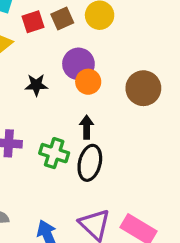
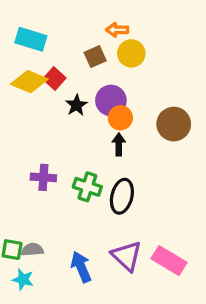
red square: (33, 22) -> (54, 78), moved, turned -30
black star: (36, 85) -> (76, 105), moved, turned -30
black arrow: (87, 127) -> (119, 144), moved

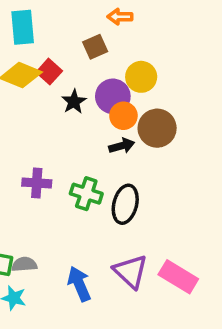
cyan rectangle: (31, 39) -> (23, 27), turned 68
yellow circle: (131, 53) -> (141, 77), moved
brown circle: (174, 124) -> (157, 128), moved
black arrow: (119, 144) -> (122, 146), turned 75

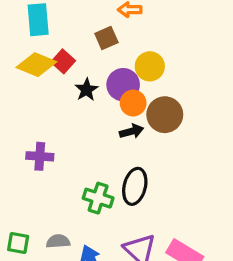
purple cross: (37, 183) -> (40, 156), moved
green cross: (86, 194) -> (98, 198), moved
gray semicircle: (24, 264) -> (58, 241), moved

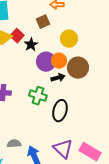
purple circle: (123, 85) -> (46, 62), moved
black star: (86, 90) -> (31, 45), moved
green cross: (98, 198) -> (38, 96), moved

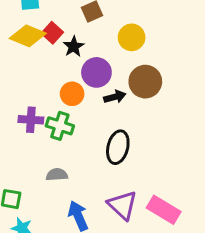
orange circle: (59, 61) -> (72, 94), moved
green cross: (38, 96) -> (60, 126), moved
gray semicircle: (14, 144) -> (57, 175), moved

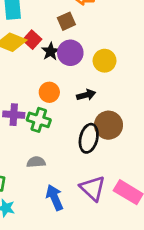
yellow circle: (132, 37) -> (105, 61), moved
purple circle: (96, 72) -> (70, 53), moved
brown circle: (145, 82) -> (108, 125), moved

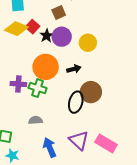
orange circle: (49, 92) -> (46, 67), size x1.6

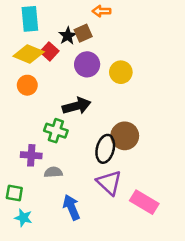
black star: (47, 36) -> (68, 36), moved
orange circle: (46, 67) -> (27, 85), moved, size x0.6
black arrow: (74, 69) -> (77, 106), moved, size x1.5
purple cross: (18, 84) -> (31, 155), moved
purple triangle: (79, 140) -> (109, 183), moved

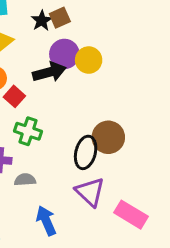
red square: (49, 51) -> (14, 96), moved
yellow circle: (121, 72) -> (89, 60), moved
black arrow: (77, 106) -> (49, 72), moved

